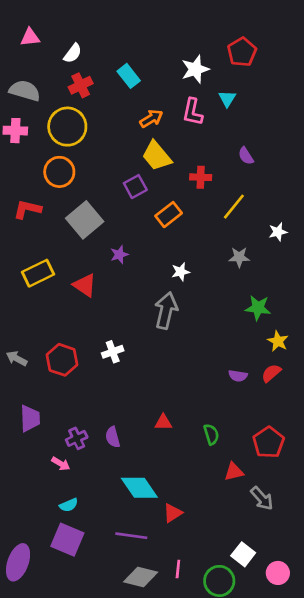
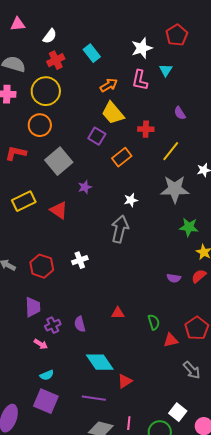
purple square: (135, 187) -> (97, 136), turned -30
gray star: (239, 257) -> (175, 189), size x1.8
purple trapezoid: (30, 418) -> (33, 307), moved
red triangle: (234, 472) -> (171, 340), moved

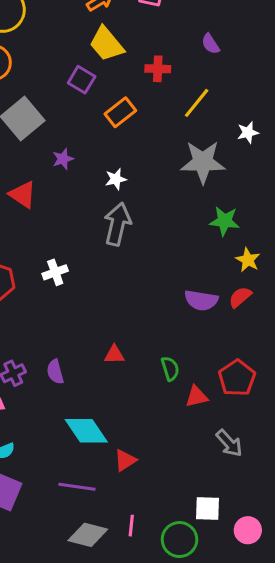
white star: (131, 200) -> (116, 179), moved
purple semicircle: (174, 278) -> (201, 300), size x1.5
white square: (178, 412) -> (207, 508), turned -36

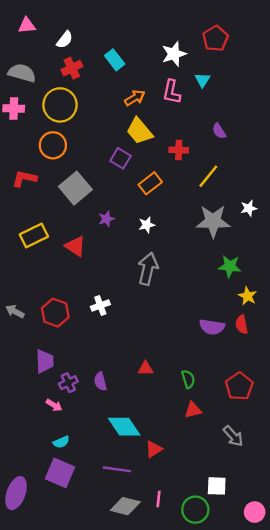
white star: (248, 132) -> (249, 208), moved
white star: (116, 179) -> (147, 225), moved
red semicircle: (240, 297) -> (242, 325), turned -60
red triangle: (197, 397) -> (193, 410), moved
pink circle: (248, 530) -> (255, 512), moved

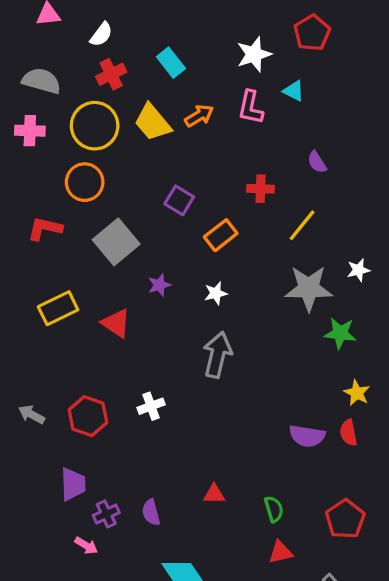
cyan triangle: (202, 80) -> (294, 91), turned -35
yellow trapezoid: (140, 131) -> (153, 122), moved
green star: (230, 266) -> (340, 333), moved

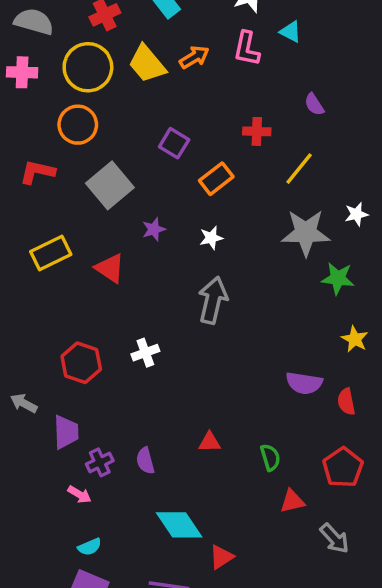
gray arrow: (32, 414) -> (24, 403), moved
red semicircle: (349, 433) -> (346, 402), moved
red triangle: (280, 552) -> (292, 501), moved

